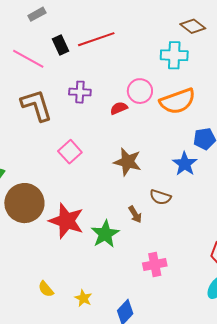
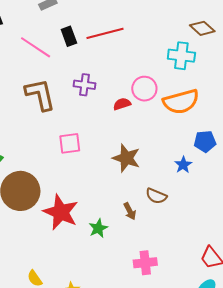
pink square: (70, 152) -> (70, 143), turned 30
blue star: (185, 164) -> (183, 165), size x0.7
green star: (105, 234) -> (98, 228), size x0.7

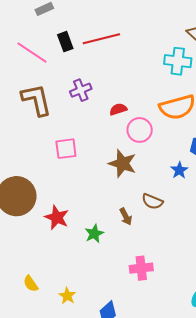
purple cross: (84, 85) -> (81, 90), turned -30
pink circle: (144, 89) -> (140, 130), moved
red star: (61, 212) -> (57, 217), size x0.7

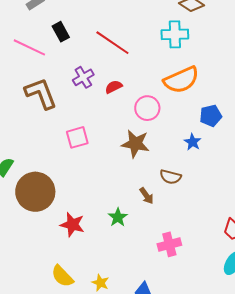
red line: (101, 39) -> (112, 43), moved, turned 57
red semicircle: (118, 109) -> (114, 87), moved
red star: (57, 217) -> (72, 225), moved
yellow semicircle: (31, 284) -> (62, 276), size x1.4

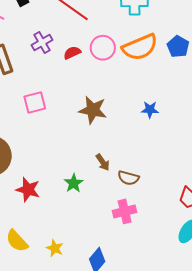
pink circle: (147, 108) -> (103, 48), moved
blue pentagon: (211, 116) -> (178, 47), moved, turned -30
blue star: (193, 142) -> (150, 110), turned -30
brown semicircle: (170, 177) -> (128, 178), moved

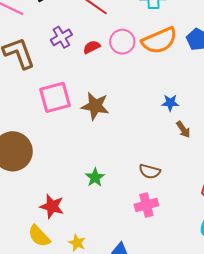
pink square: (35, 103) -> (55, 97), size x1.4
brown star: (93, 110) -> (95, 106), moved
brown arrow: (103, 162) -> (183, 129), moved
red star: (28, 190) -> (52, 206), moved

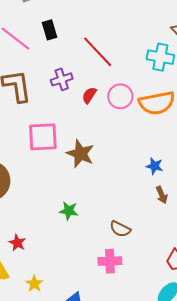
red semicircle: (92, 47) -> (89, 95), turned -42
green star: (95, 177) -> (69, 211), moved, turned 30
red star: (52, 206) -> (17, 243), size x0.7

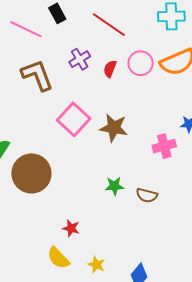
pink square: (43, 137) -> (74, 119), turned -32
brown semicircle: (120, 229) -> (147, 195), moved
pink cross: (110, 261) -> (164, 146), moved

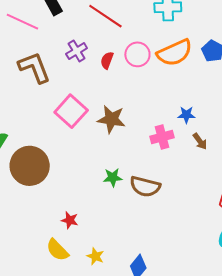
brown semicircle: (147, 195) -> (145, 187), size x1.4

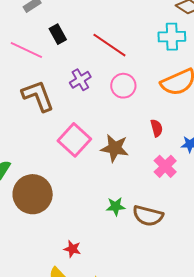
pink circle: (137, 54) -> (123, 86), moved
red semicircle: (107, 60) -> (157, 128), moved, turned 144
pink cross: (162, 137) -> (165, 166), turned -30

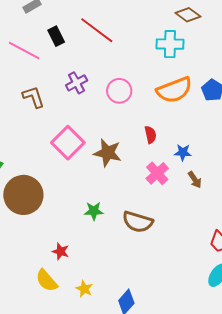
red line: (109, 45) -> (97, 30), moved
brown L-shape: (38, 96) -> (33, 97), size x0.7
green star: (116, 206) -> (94, 211), moved

